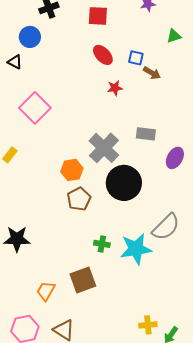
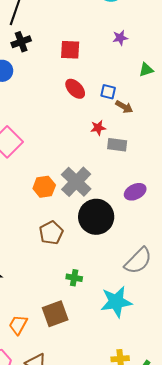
red star: (115, 88) -> (98, 128), moved
gray rectangle: (146, 134) -> (117, 145), moved
purple ellipse: (175, 158) -> (135, 192), moved, turned 35
orange hexagon: (72, 170) -> (44, 187), moved
cyan star: (136, 249) -> (116, 302), moved

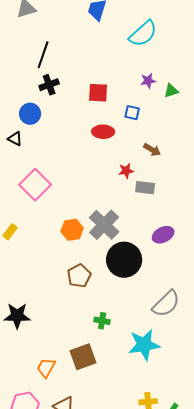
green triangle: (146, 70) -> (171, 91), moved
red ellipse: (75, 89) -> (103, 132), turned -45
blue square: (108, 92) -> (132, 113), moved

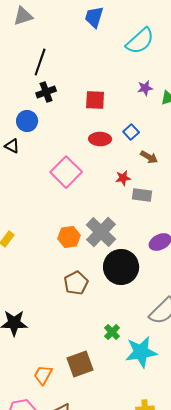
blue square: (132, 113) -> (131, 132), moved, turned 35
pink square: (35, 185) -> (66, 172), moved
green cross: (102, 321) -> (112, 332), moved, turned 35

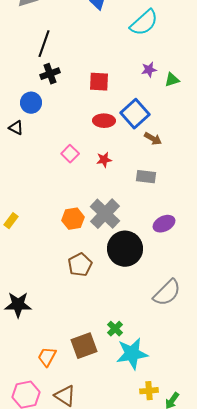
blue square: (131, 132) -> (135, 114), size x1.8
pink square: (66, 172) -> (70, 154), size x0.6
red star: (123, 178) -> (104, 160), moved
green cross: (112, 332) -> (115, 329), moved
cyan star: (141, 352) -> (132, 354), moved

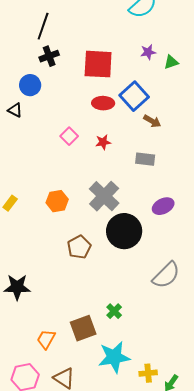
red square: (99, 82) -> (98, 64), size x1.5
orange hexagon: (73, 219) -> (57, 201), moved
cyan star: (132, 354) -> (114, 357), moved

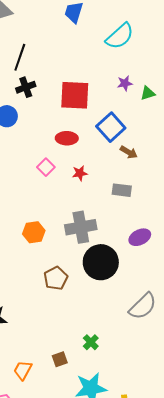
red ellipse: (103, 103) -> (67, 138), moved
gray cross: (104, 196) -> (81, 227), turned 36
brown square: (83, 328) -> (60, 359), size x0.6

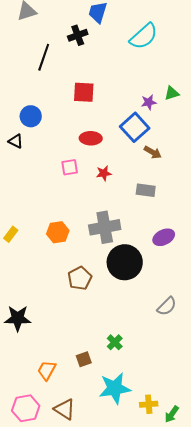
purple star: (125, 83) -> (149, 102), moved
black cross: (26, 87) -> (78, 35), moved
red square: (75, 95) -> (84, 92), moved, size x0.7
pink square: (46, 167) -> (70, 167), turned 36
gray semicircle: (143, 306) -> (167, 306), size x0.7

